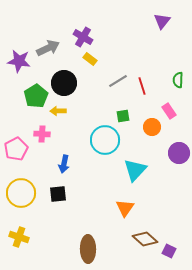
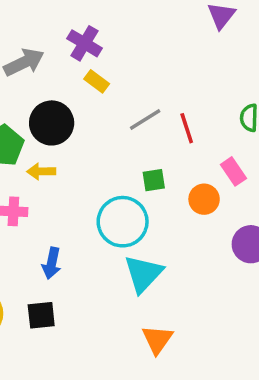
cyan triangle: (135, 170) -> (143, 274), moved

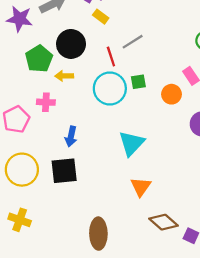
red line: (187, 128) -> (111, 57), moved
cyan circle: (123, 222) -> (110, 89), moved
black square: (41, 315) -> (64, 171), size x1.4

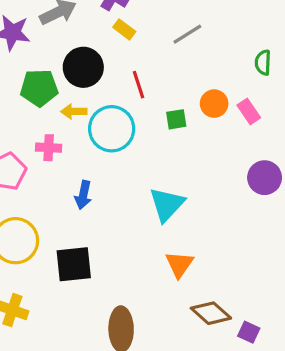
gray line: (133, 42) -> (187, 34), moved
green pentagon: (39, 59) -> (39, 88), turned 30
cyan circle: (110, 89) -> (112, 129), moved
orange circle: (171, 94) -> (214, 104), moved
black square: (64, 171) -> (74, 264), moved

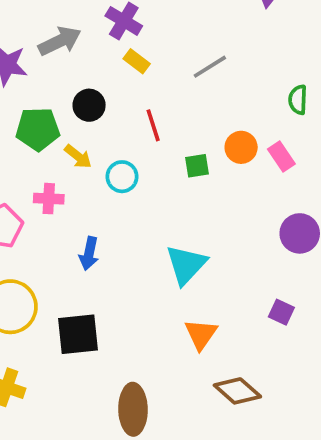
black circle: (83, 67) -> (89, 105), size x0.7
yellow arrow: (74, 111) -> (78, 156), turned -140
cyan circle: (112, 129) -> (122, 177), size x0.6
purple square: (249, 332) -> (281, 312), moved

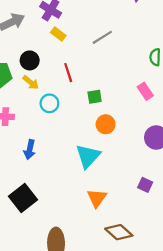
orange circle: (241, 147) -> (106, 124), moved
yellow arrow: (78, 156) -> (31, 82), moved
black square: (78, 334) -> (23, 198), turned -32

